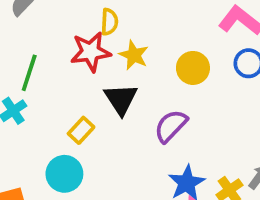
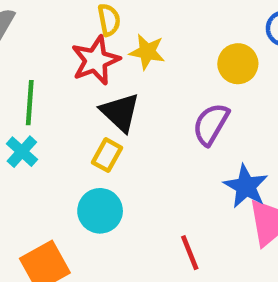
yellow circle: (193, 68) -> (238, 64), moved
black triangle: (121, 99) -> (120, 112), moved

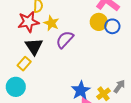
yellow circle: (238, 64) -> (99, 22), moved
purple semicircle: (211, 124) -> (65, 40), moved

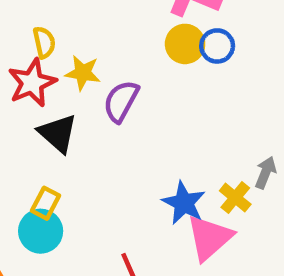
yellow rectangle: (24, 64) -> (45, 203), moved

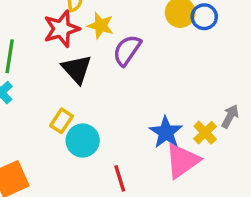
cyan circle: (41, 231) -> (83, 140), moved

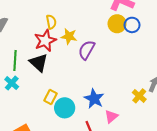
black triangle: (77, 69) -> (39, 63), moved
blue star: (166, 132) -> (94, 99), moved
pink triangle: (182, 161) -> (111, 117), moved, size x0.6

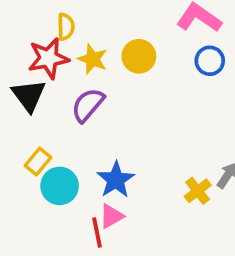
yellow circle: (117, 24) -> (139, 56), moved
purple semicircle: (87, 50) -> (88, 105), moved
pink triangle: (111, 117) -> (112, 216), moved

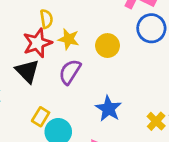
yellow circle: (139, 56) -> (108, 46), moved
blue circle: (210, 61) -> (151, 28), size x1.4
blue star: (116, 180) -> (108, 109), moved

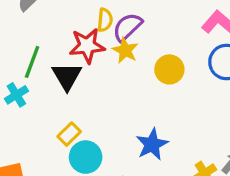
purple semicircle: (70, 72) -> (127, 27), moved

